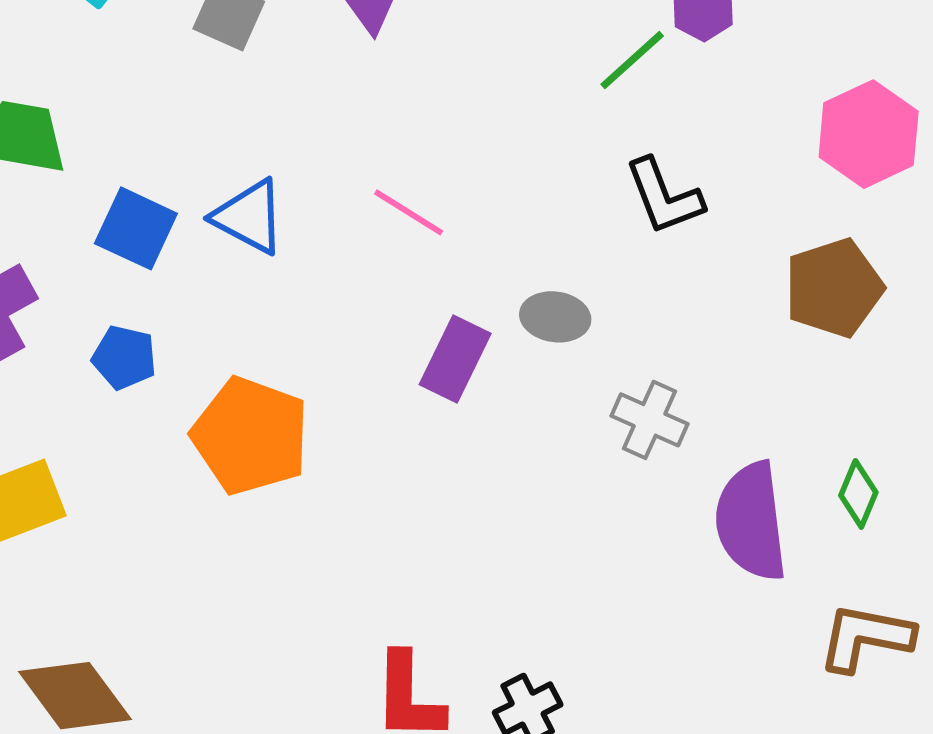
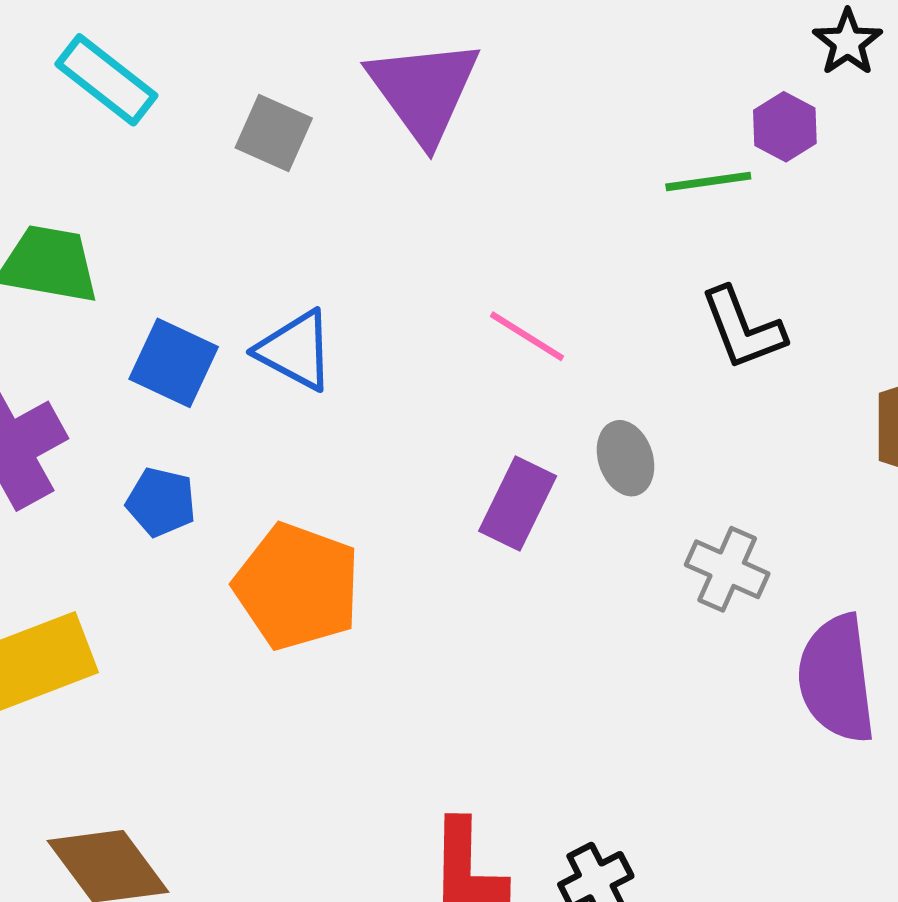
green line: (632, 60) -> (708, 181), turned 34
pink line: (409, 212) -> (527, 336), moved
gray ellipse: (555, 317) -> (625, 458), turned 64

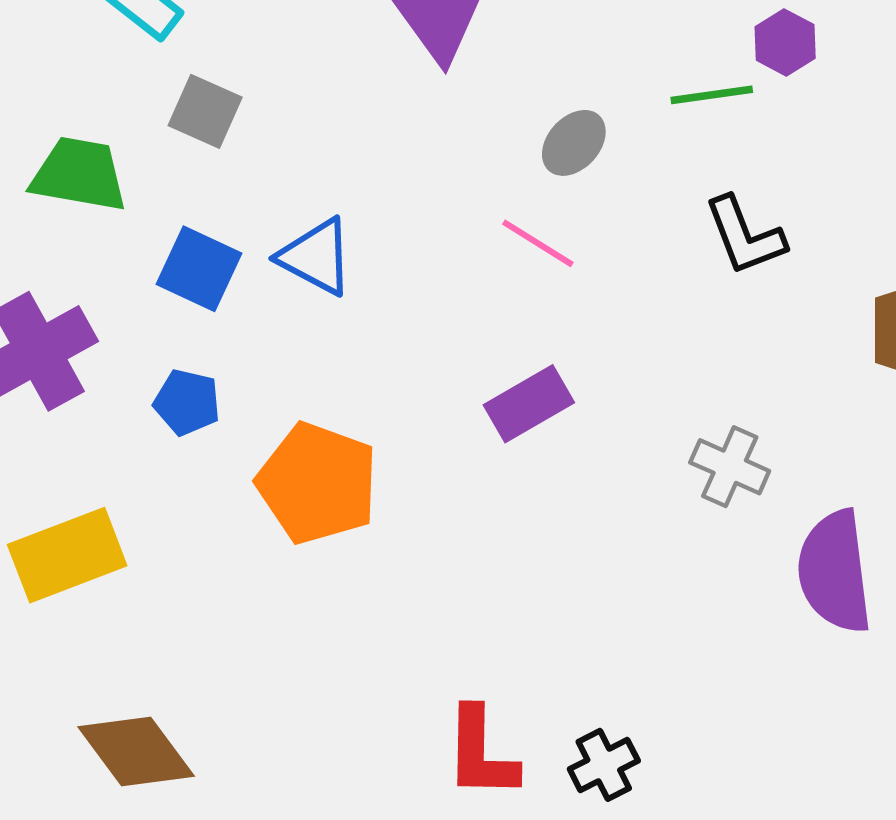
gray square: (274, 133) -> (205, 111), moved
gray ellipse: (625, 458) -> (574, 143), moved, turned 60
purple rectangle: (518, 504) -> (529, 404), turned 34

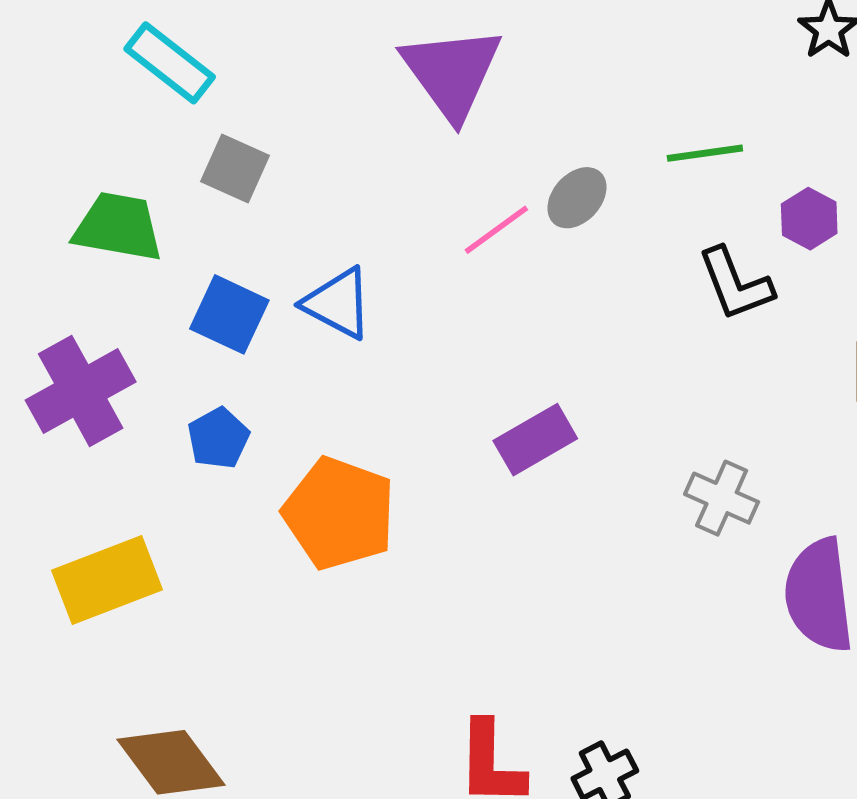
purple hexagon: (785, 42) -> (809, 219), moved
pink line: (538, 243) -> (496, 230), moved, turned -68
blue pentagon: (187, 402) -> (218, 438), turned 30

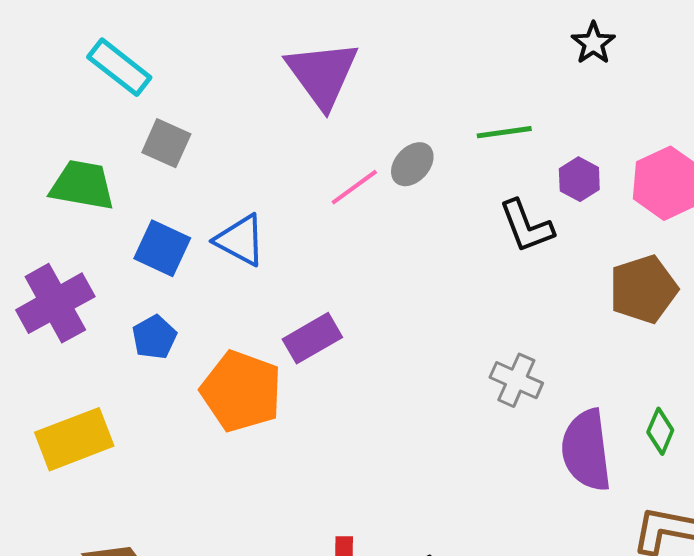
purple rectangle: (535, 440) -> (312, 338), moved

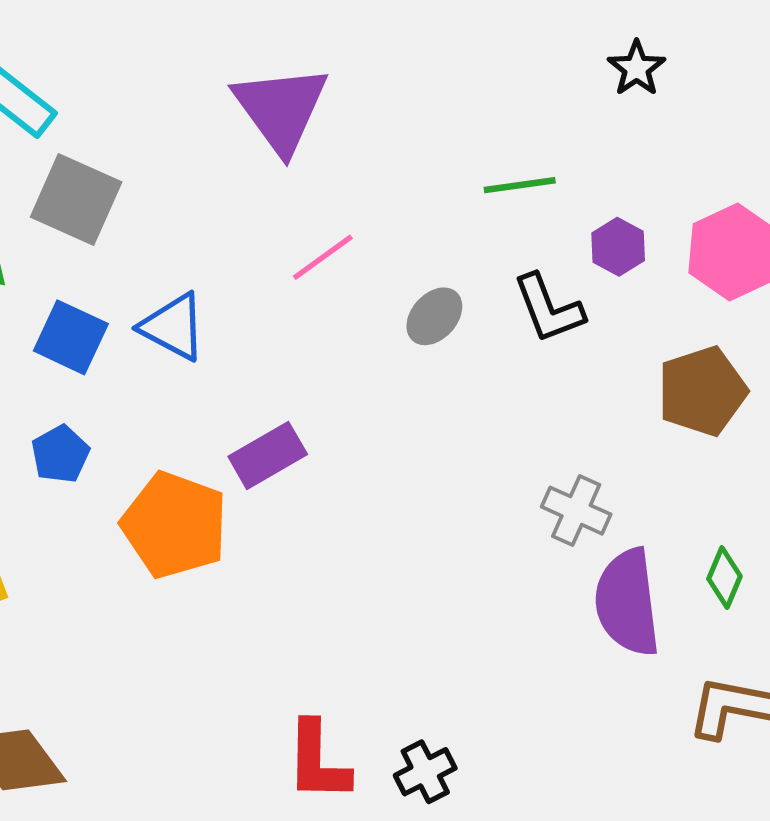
gray square: (166, 143) -> (76, 200), size x1.4
gray ellipse: (412, 164) -> (434, 316), moved
gray cross: (516, 380) -> (576, 511), moved

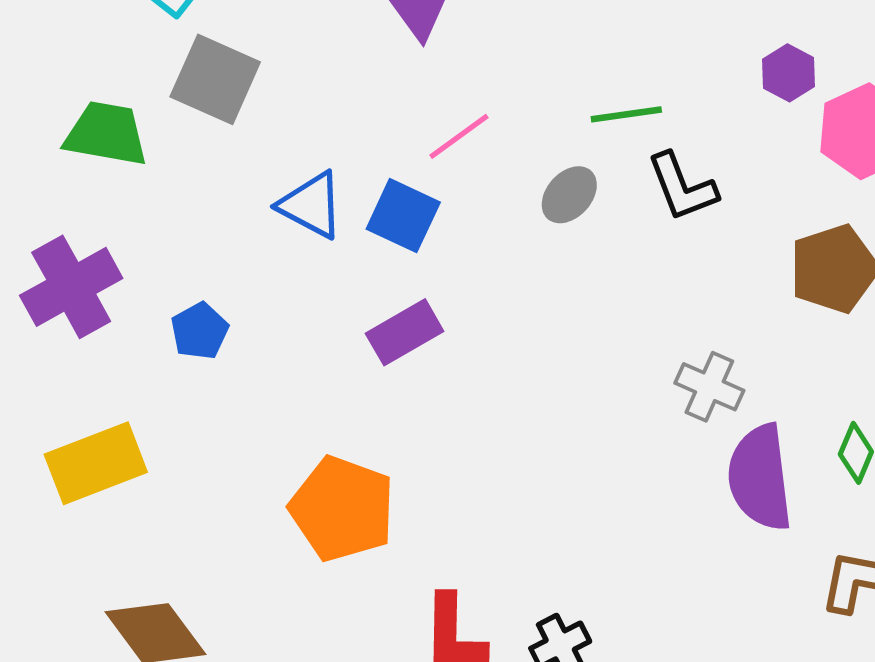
green line: (520, 185) -> (626, 114), moved
purple hexagon: (618, 247) -> (788, 73), moved
blue square: (71, 337) -> (403, 216), moved
orange pentagon: (175, 525) -> (342, 509), moved

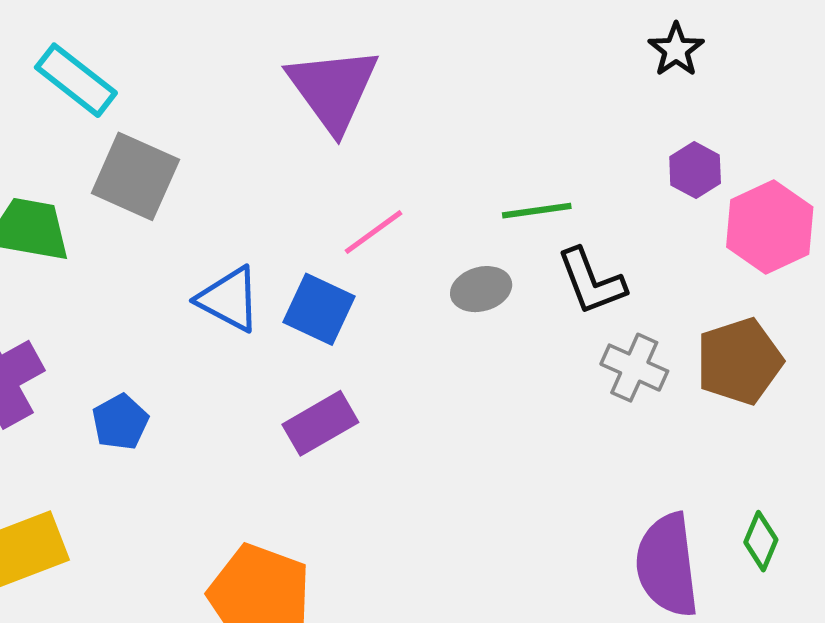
gray ellipse: (569, 195) -> (481, 289), turned 32
gray cross: (709, 387) -> (634, 368), moved

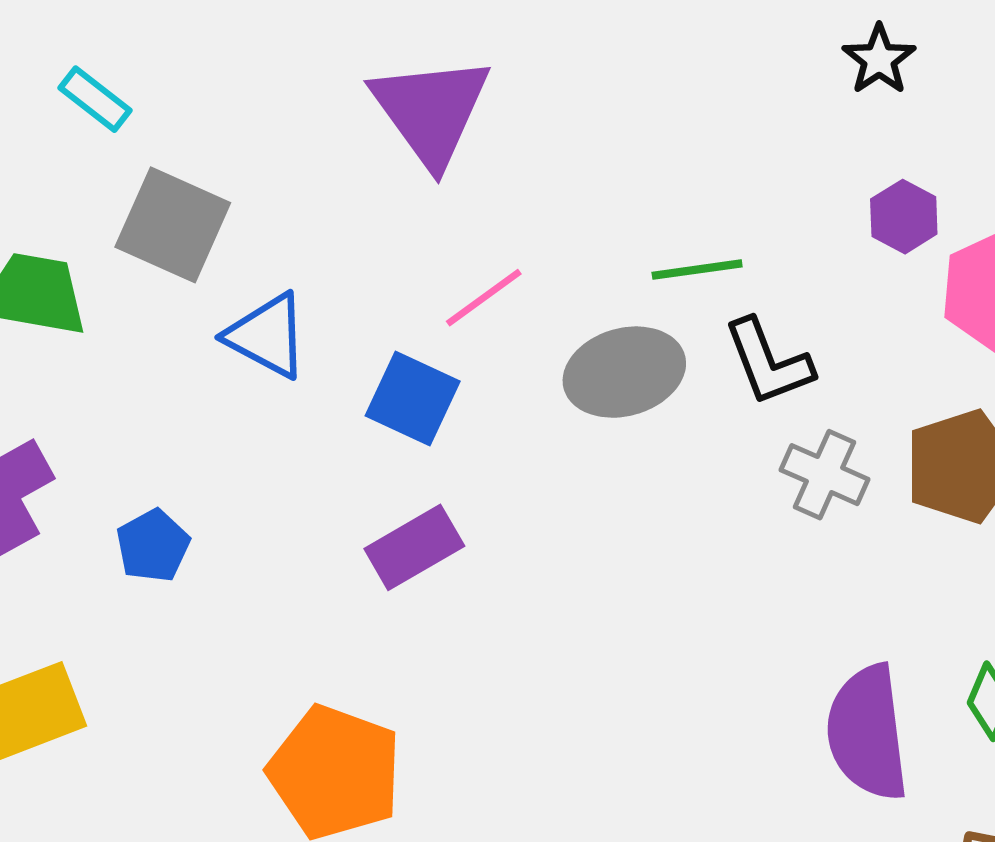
cyan rectangle: (76, 80) -> (95, 99), size x0.7
gray ellipse: (481, 289) -> (624, 372), size x1.5
blue triangle: (229, 299) -> (267, 336), moved

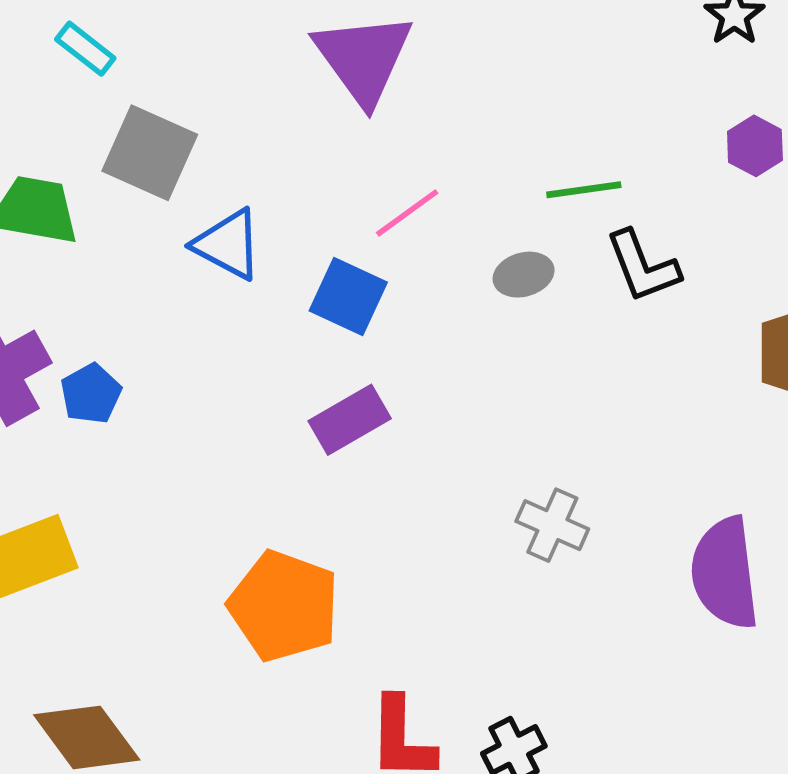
gray ellipse: (624, 372) -> (524, 275), size x0.6
gray cross: (824, 475) -> (552, 525), moved
blue pentagon: (153, 546) -> (91, 394), moved

